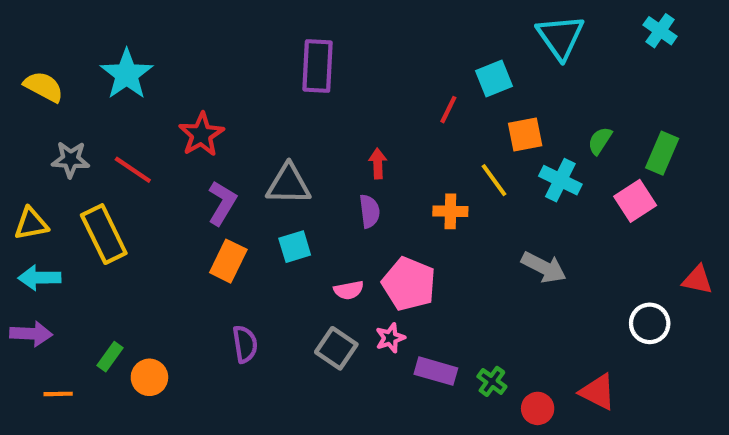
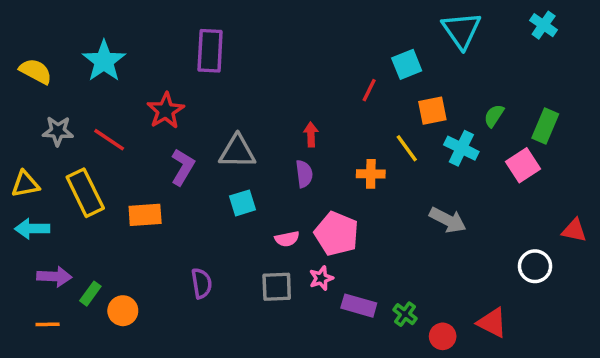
purple rectangle: (318, 66) -> (210, 51), moved
orange rectangle: (228, 261) -> (145, 215), moved, turned 60
purple arrow: (31, 334) -> (54, 276), moved
gray square: (336, 348) -> (277, 287), turned -36

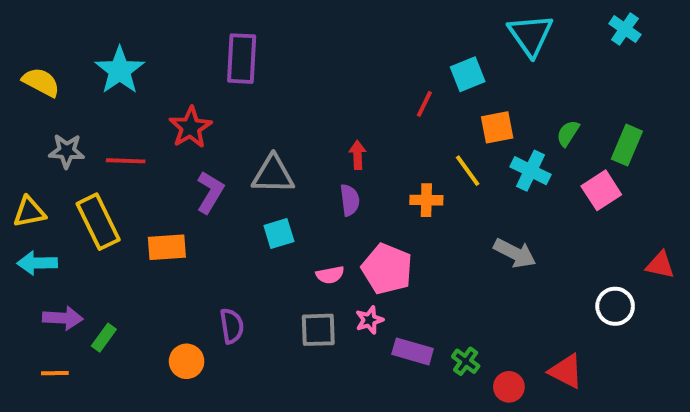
red line: (109, 140) -> (126, 161), turned -32
orange circle: (123, 311) -> (187, 361), moved

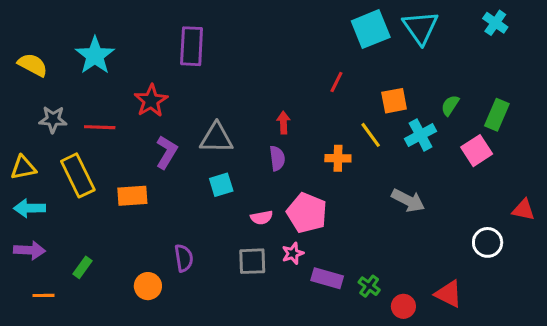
cyan square: (468, 74) -> (371, 29), moved, size x1.4
cyan cross: (531, 171) -> (421, 135), turned 36
purple arrow: (63, 318) -> (30, 250), moved

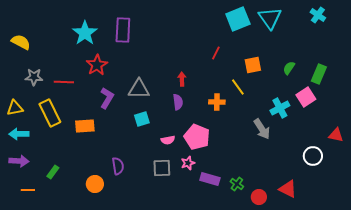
cyan star: (95, 56) -> (85, 33), moved
cyan cross: (421, 135) -> (280, 108), moved
gray arrow: (408, 200) -> (262, 129), turned 30

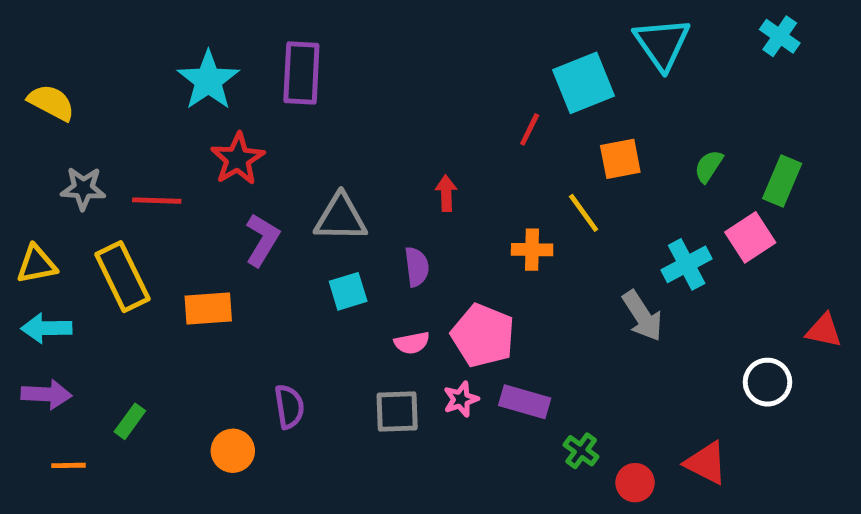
cyan square: (238, 19) -> (584, 83), moved
purple semicircle: (178, 102) -> (417, 267), moved
purple rectangle: (210, 179) -> (525, 402), moved

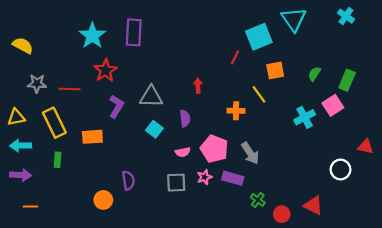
cyan square: (348, 291) -> (154, 129), turned -35
gray arrow: (642, 316) -> (250, 153), moved
green rectangle: (130, 421) -> (58, 160), moved, turned -32

